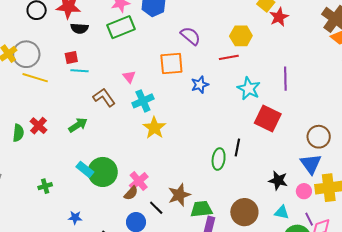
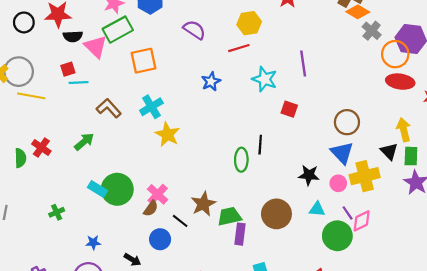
orange square: (171, 64) -> (143, 61), moved
pink triangle: (129, 77) -> (96, 47), moved, size x1.6
red square: (268, 118) -> (289, 109), size x0.6

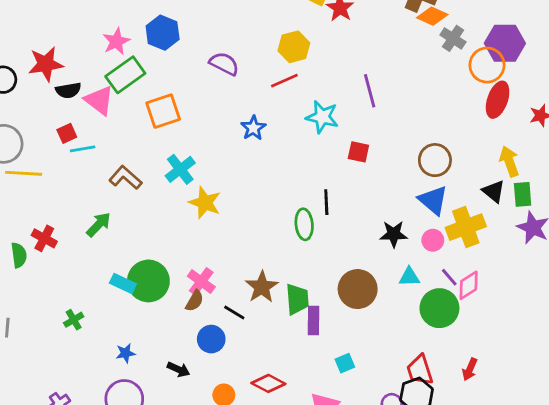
red ellipse: (400, 82) -> (498, 100), turned -72
green trapezoid: (229, 216) -> (297, 299), turned 105

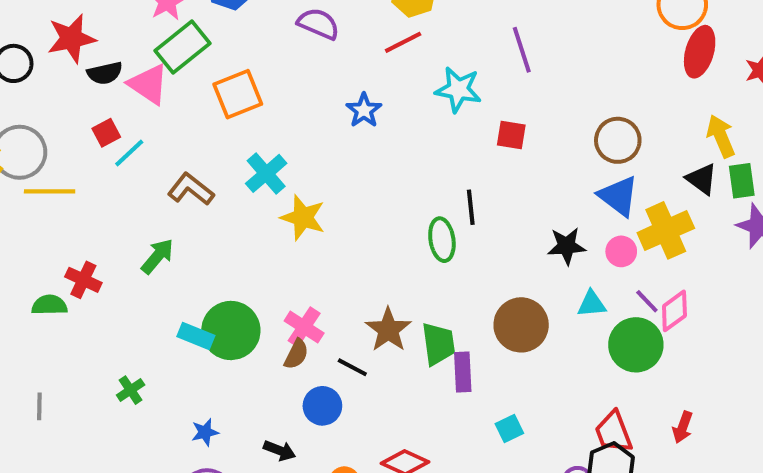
cyan line: (83, 149) -> (129, 153), turned -30
green semicircle: (19, 255) -> (49, 305), turned -80

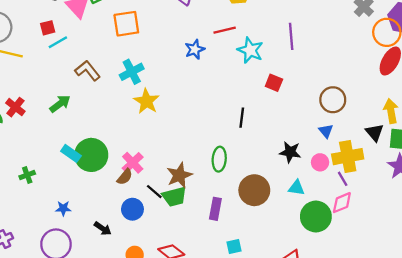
red line: (403, 42) -> (225, 30), moved
blue triangle: (619, 196) -> (326, 131), size x0.6
green ellipse: (442, 240) -> (219, 159), moved
purple line: (647, 301) -> (343, 179), moved
green trapezoid: (438, 344) -> (174, 197), moved, turned 70

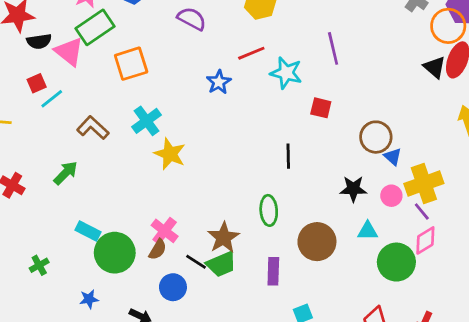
brown circle: (333, 100) -> (376, 137), moved
black triangle: (375, 132) -> (435, 67), moved
green circle: (91, 155) -> (115, 253), moved

